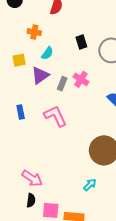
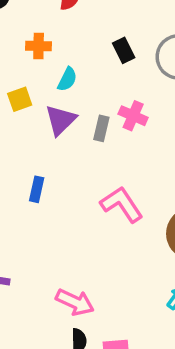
blue rectangle: (21, 112) -> (37, 189), turned 32
pink L-shape: (55, 116) -> (122, 204), moved

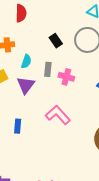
gray rectangle: (101, 128) -> (48, 69), moved
pink L-shape: (122, 204) -> (58, 115), moved

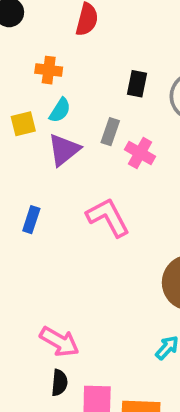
black rectangle: (56, 41) -> (137, 84), turned 32
cyan semicircle: (26, 61) -> (60, 110), moved

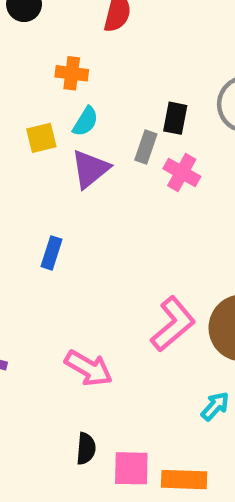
black rectangle: (137, 84) -> (175, 118), moved
pink L-shape: (108, 217) -> (173, 324), moved, turned 78
pink arrow: (59, 342) -> (88, 368), moved

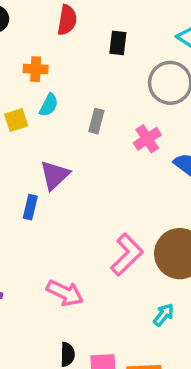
black rectangle: (175, 118) -> (118, 43), moved
purple triangle: (90, 169) -> (55, 175), moved
pink cross: (182, 173) -> (147, 139), moved, turned 32

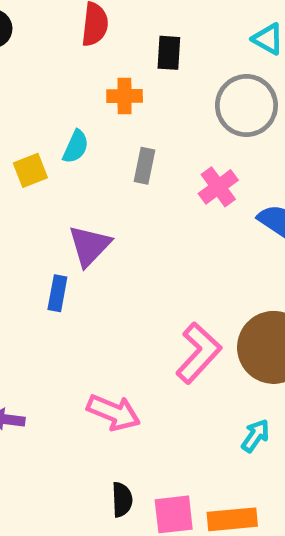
orange cross: (36, 69) -> (125, 96), moved

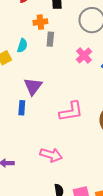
gray rectangle: (144, 166) -> (50, 39), moved
pink L-shape: (198, 353) -> (71, 111), moved, turned 45

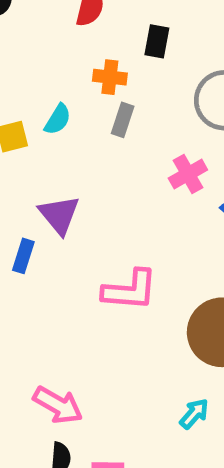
purple triangle: (33, 86) -> (59, 215), turned -30
pink arrow: (51, 155) -> (58, 405), moved

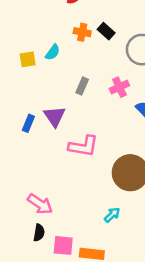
black rectangle: (157, 41) -> (106, 31), moved, turned -63
gray rectangle: (123, 120) -> (82, 86), moved
purple triangle: (59, 215) -> (55, 116), moved

